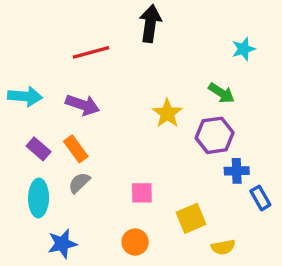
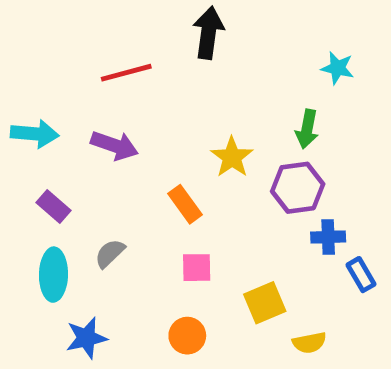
cyan star: (243, 49) -> (338, 68), turned 30
green arrow: (221, 93) -> (307, 129), turned 68
orange rectangle: (76, 149) -> (185, 204), moved

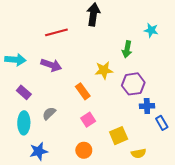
green arrow: (307, 129) -> (127, 49), moved
yellow star: (232, 157) -> (104, 70), turned 30
pink square: (197, 268) -> (88, 120), turned -32

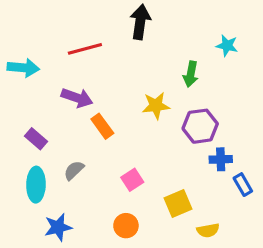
cyan arrow: (15, 60) -> (23, 68), moved
orange rectangle: (83, 91) -> (102, 126), moved

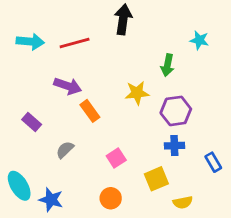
cyan arrow: (23, 68) -> (30, 42), moved
blue cross: (221, 159) -> (174, 146), moved
cyan ellipse: (36, 185) -> (19, 186), moved, turned -32
blue star: (58, 227) -> (51, 200), turned 30

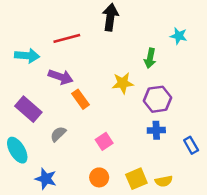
cyan arrow: (30, 42) -> (27, 56), moved
purple rectangle: (32, 122) -> (28, 109), size x1.5
yellow square: (156, 179) -> (136, 179), moved
cyan ellipse: (19, 186) -> (17, 150), moved

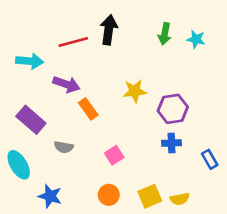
black arrow: (110, 17) -> (109, 30), moved
green arrow: (150, 58) -> (165, 34), moved
gray semicircle: (58, 134) -> (64, 147), turned -126

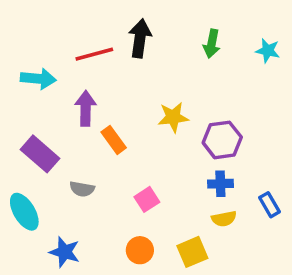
cyan star: (196, 39) -> (268, 51), moved
purple arrow: (66, 84) -> (86, 108), turned -108
yellow semicircle: (180, 199) -> (224, 219), moved

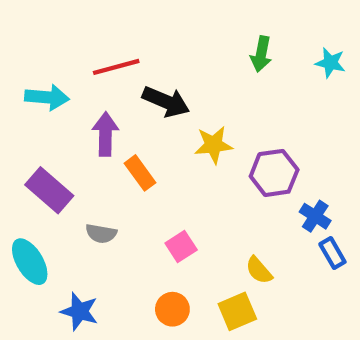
black arrow: (140, 38) -> (166, 102), moved, turned 105
blue cross: (220, 184) -> (315, 216), moved, turned 35
yellow semicircle: (224, 219) -> (259, 270), moved, turned 60

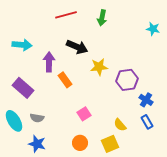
green arrow: (261, 54) -> (102, 18), moved
red line: (116, 67) -> (66, 15), moved
gray semicircle: (101, 234) -> (37, 118), moved
blue rectangle: (332, 253) -> (147, 122), moved

